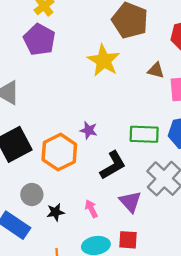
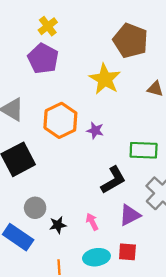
purple star: (89, 130) -> (95, 130), moved
orange hexagon: (59, 152) -> (60, 120), moved
purple triangle: (130, 202) -> (130, 215), turned 45

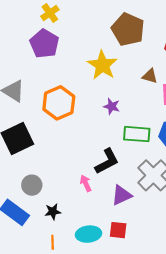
purple star: (95, 130) -> (112, 106), moved
pink arrow: (92, 222) -> (86, 183), moved
black star: (58, 225) -> (53, 212), moved

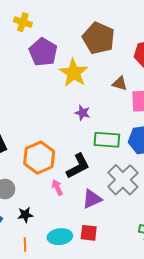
yellow cross: (50, 13) -> (23, 22), turned -36
purple pentagon: (44, 44) -> (43, 52), moved
orange hexagon: (59, 103) -> (39, 158), moved

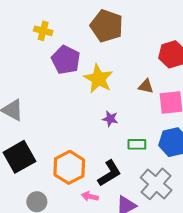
brown pentagon: (99, 38) -> (107, 26), moved
green rectangle: (107, 140) -> (137, 144), size x0.7
pink arrow: (57, 187) -> (90, 196), turned -49

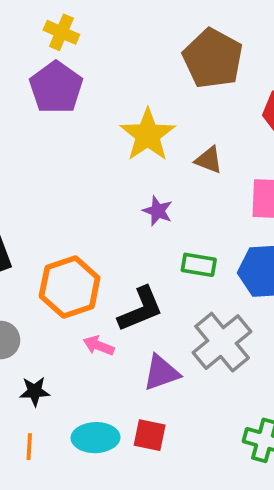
brown pentagon: (107, 26) -> (213, 58), moved
purple pentagon: (66, 60) -> (56, 88), moved
brown triangle: (146, 86) -> (209, 160), moved

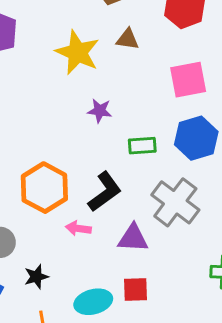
brown triangle: (209, 160) -> (128, 39), moved
purple triangle: (161, 373) -> (133, 238), turned 36

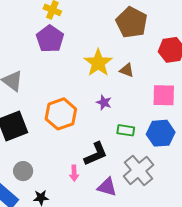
brown triangle: (128, 39) -> (127, 70), moved
orange hexagon: (44, 188) -> (61, 114), moved
pink arrow: (78, 228) -> (74, 173), turned -112

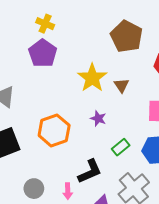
brown triangle: (127, 70) -> (121, 85), turned 35
green rectangle: (126, 130) -> (121, 147), turned -48
gray circle: (23, 171) -> (34, 189), moved

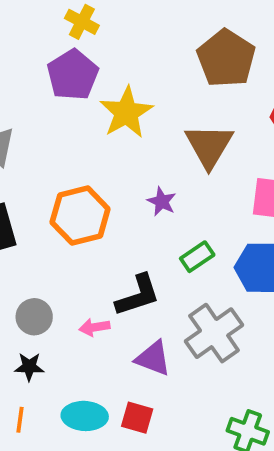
yellow star: (92, 78) -> (126, 112), moved
brown triangle: (121, 85) -> (209, 146), size x1.8
pink arrow: (68, 191) -> (94, 327), turned 77

